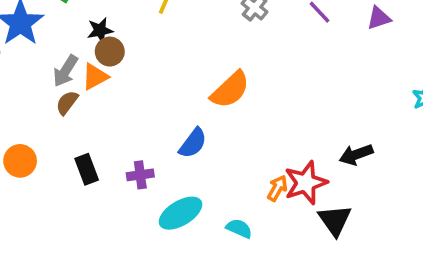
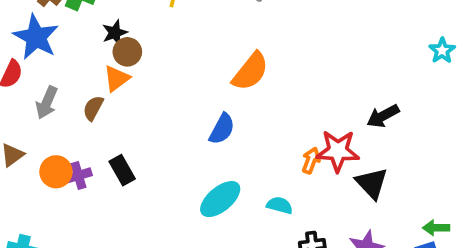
gray arrow: (66, 71) -> (47, 103), moved
purple cross: (140, 175) -> (78, 175), moved
red star: (306, 183) -> (338, 151), turned 30

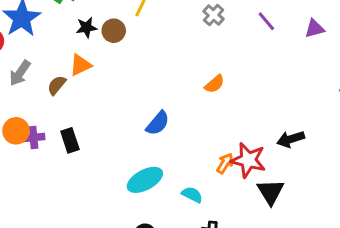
brown circle: (127, 52) -> (114, 31), moved
orange semicircle: (250, 71) -> (214, 84), moved, size x0.6

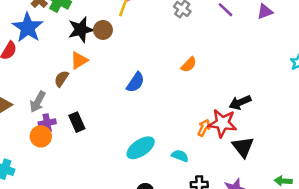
black star: (87, 27) -> (81, 30), size x1.5
gray arrow: (20, 73) -> (38, 102), moved
blue semicircle: (158, 123) -> (135, 82), moved
orange circle: (16, 131) -> (41, 136), moved
black arrow: (291, 139) -> (240, 102), moved

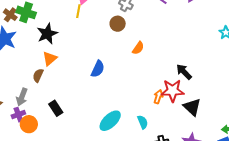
brown circle: (103, 30) -> (118, 24), moved
black arrow: (240, 102) -> (184, 72), turned 78
purple cross: (47, 123) -> (18, 115), moved
cyan semicircle: (180, 156) -> (143, 122), turned 56

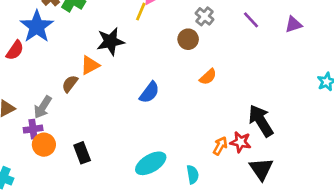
black star: (47, 34) -> (110, 41), moved
black arrow: (184, 72) -> (261, 121), size x1.4
red star: (173, 91) -> (241, 142), size x0.7
black rectangle: (56, 108) -> (82, 153), moved

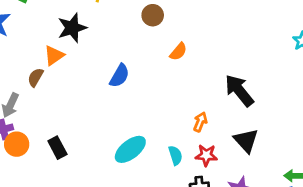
red star: (241, 142) -> (206, 155), moved

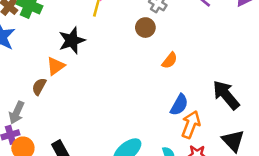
blue semicircle: (119, 76) -> (179, 105), moved
orange arrow: (200, 122) -> (191, 124), size x1.5

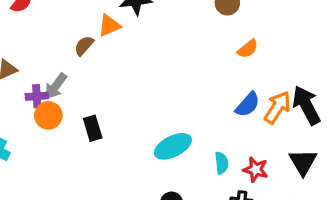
gray arrow: (17, 113) -> (56, 86), moved
orange arrow: (191, 124) -> (277, 107), moved

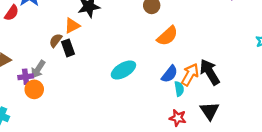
orange semicircle: (248, 49) -> (167, 36), size x1.5
black rectangle: (93, 128) -> (68, 48), moved
cyan ellipse: (173, 146) -> (123, 70), moved
cyan semicircle: (222, 163) -> (179, 89), moved

